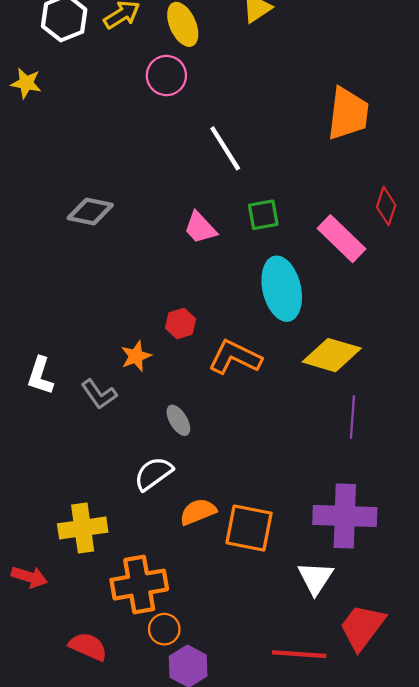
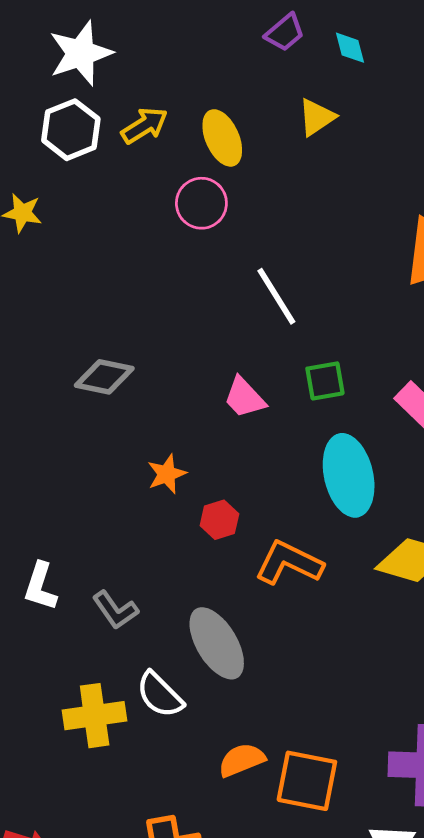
orange star: (136, 356) -> (167, 474), moved
gray ellipse: (178, 420) -> (217, 643), size x1.8
white semicircle: (153, 474) -> (160, 695), moved, turned -99
yellow cross: (83, 528) -> (95, 716), moved

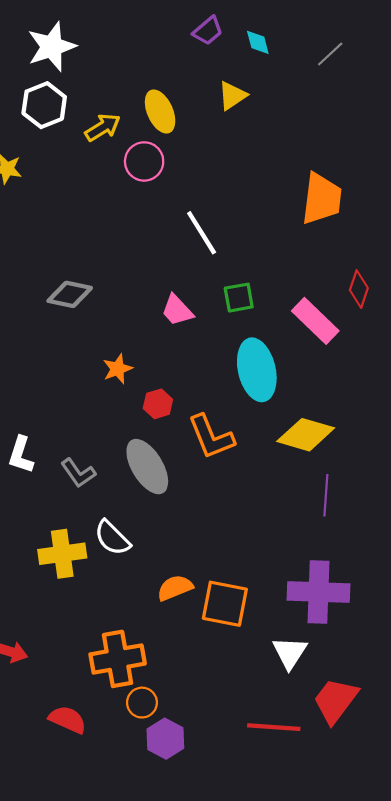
yellow arrow: (144, 125) -> (103, 127), moved
orange L-shape: (289, 563) -> (211, 437), turned -138
gray ellipse: (217, 643) -> (147, 467), moved

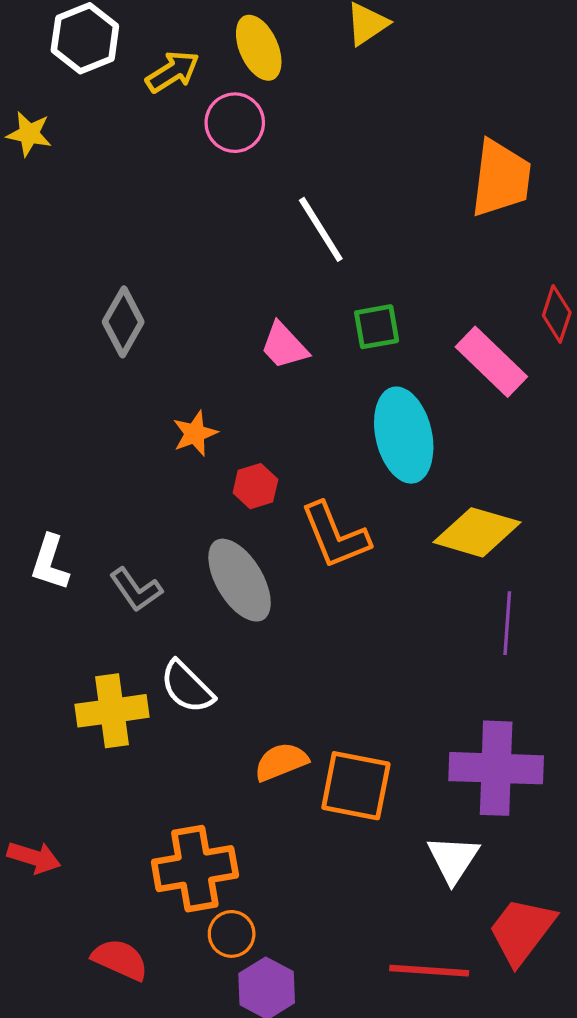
gray diamond: (70, 294) -> (123, 322), turned -72

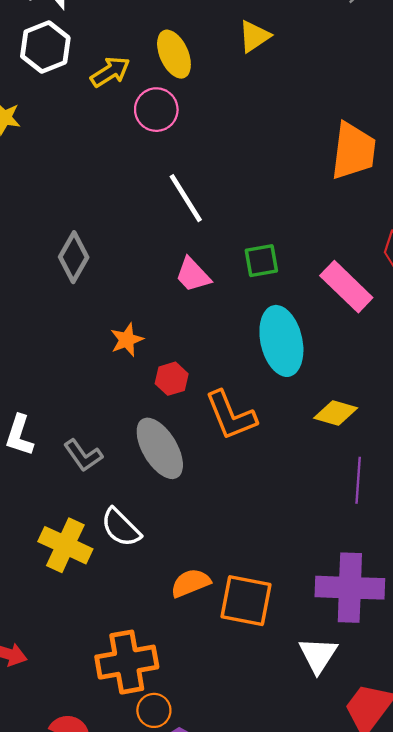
white line: (321, 229) -> (186, 198), moved
yellow diamond: (477, 532) -> (336, 413), size x0.7
yellow cross: (112, 711) -> (65, 545), turned 33

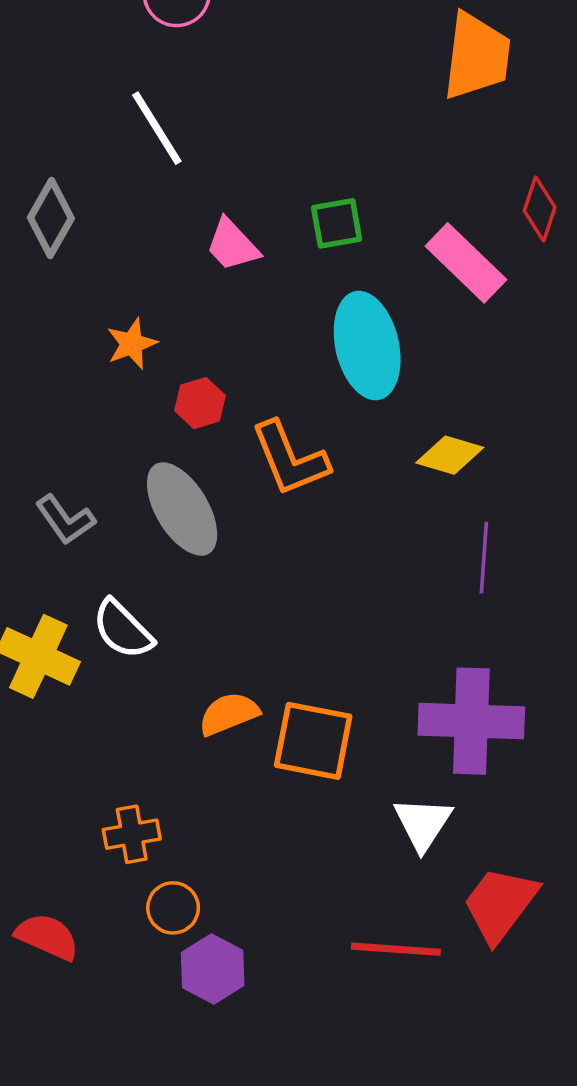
white line: (186, 198) -> (157, 128), moved
orange cross: (127, 662) -> (132, 834), size x0.6

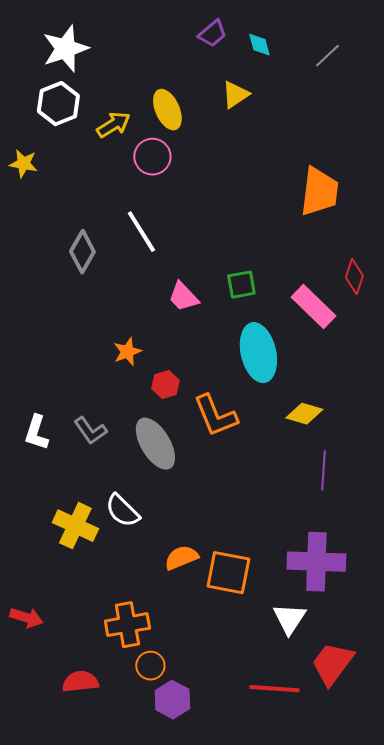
gray diamond: (51, 218) -> (82, 252), moved
gray L-shape: (65, 520) -> (90, 431), moved
orange cross: (132, 834) -> (127, 625), size x1.4
red semicircle: (47, 937) -> (80, 682), turned -30

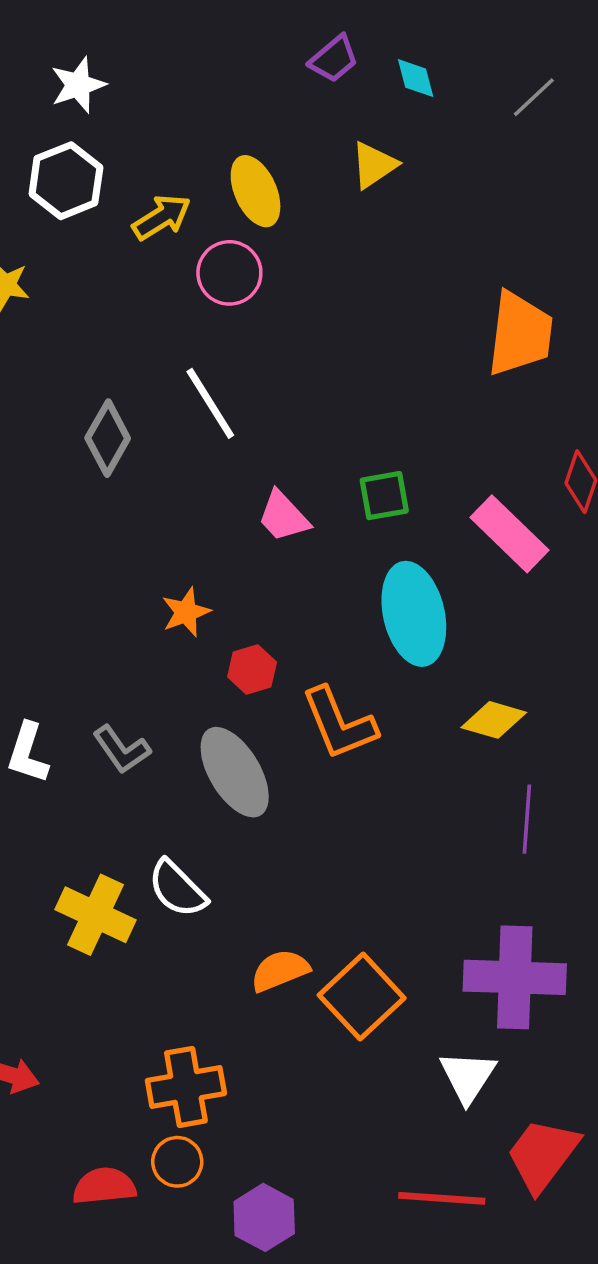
white star: (65, 49) -> (78, 85), size x0.7
orange square: (228, 573) -> (362, 997), turned 36
orange circle: (150, 666) -> (177, 1162), moved

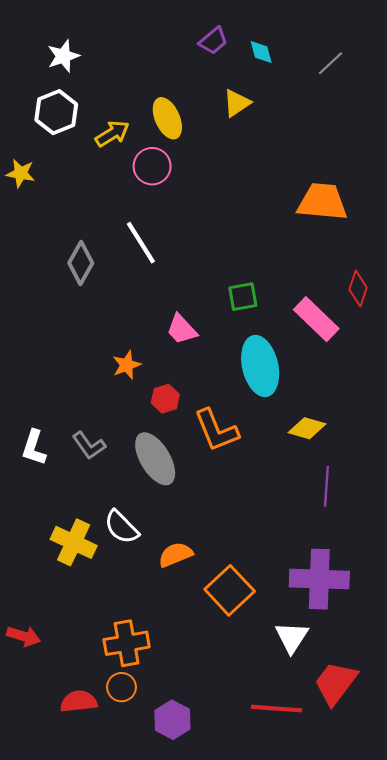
orange trapezoid: (520, 334) -> (322, 202), turned -92
pink trapezoid: (283, 516) -> (182, 329), moved
orange semicircle: (280, 970) -> (176, 555), moved

